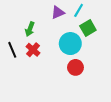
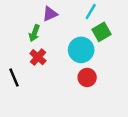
purple triangle: (58, 12) -> (50, 14), moved
black line: (12, 50) -> (14, 77), moved

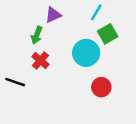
black line: (14, 77) -> (15, 82), turned -48
red circle: (87, 77) -> (101, 87), moved

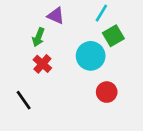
purple triangle: (53, 15) -> (56, 16), turned 48
black line: (15, 82) -> (24, 100), moved, turned 36

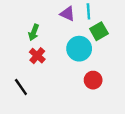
cyan line: (101, 13) -> (88, 11), turned -35
purple triangle: (56, 16) -> (67, 14), moved

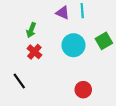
green square: (99, 31) -> (104, 41), moved
red circle: (93, 80) -> (83, 90), moved

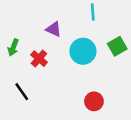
purple triangle: (63, 13) -> (54, 29), moved
green arrow: (31, 30) -> (13, 48), moved

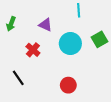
green arrow: (13, 48) -> (11, 24), moved
red circle: (94, 101) -> (68, 85), moved

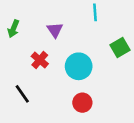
purple triangle: (45, 25) -> (55, 30), turned 32
cyan circle: (70, 44) -> (79, 66), moved

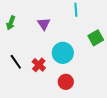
red cross: (40, 60) -> (39, 65), moved
black line: (22, 94) -> (16, 62), moved

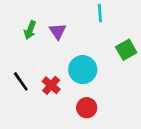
green arrow: (11, 23) -> (30, 30), moved

